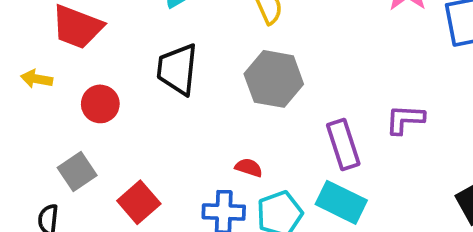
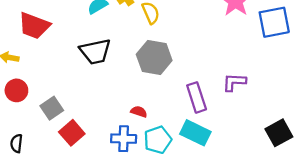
black trapezoid: (177, 69) -> (95, 52), turned -108
red circle: (100, 104) -> (16, 90), moved
gray square: (77, 171) -> (52, 108), moved

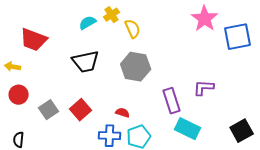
red square: (72, 133) -> (81, 110), moved
cyan rectangle: (195, 133) -> (188, 129), moved

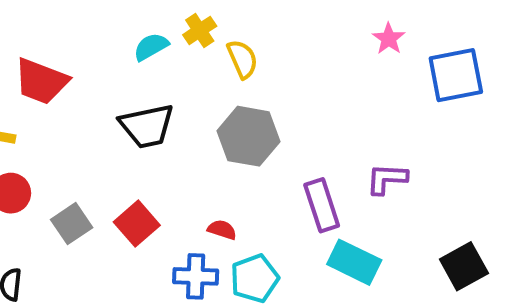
pink star: (205, 19) -> (389, 39), size x0.6

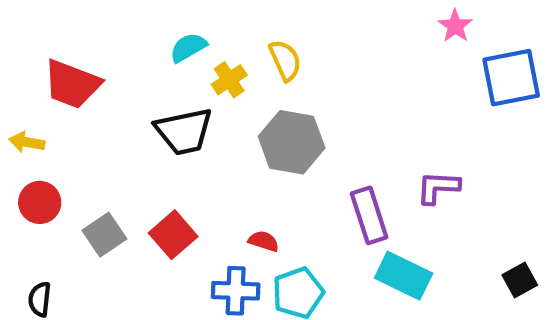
yellow cross: (200, 30) -> (229, 80), moved
pink star: (389, 39) -> (455, 26), moved
black square: (464, 266) -> (520, 280), size x0.7

